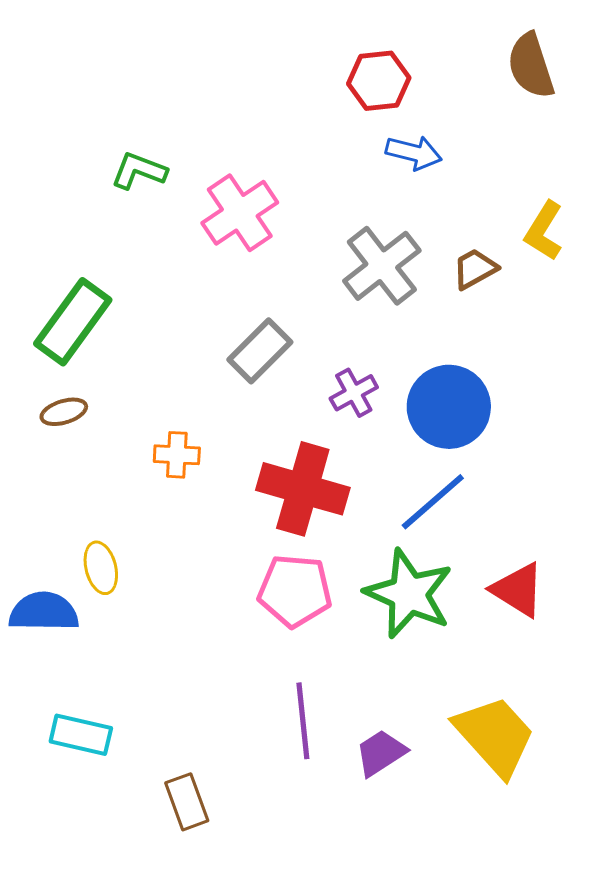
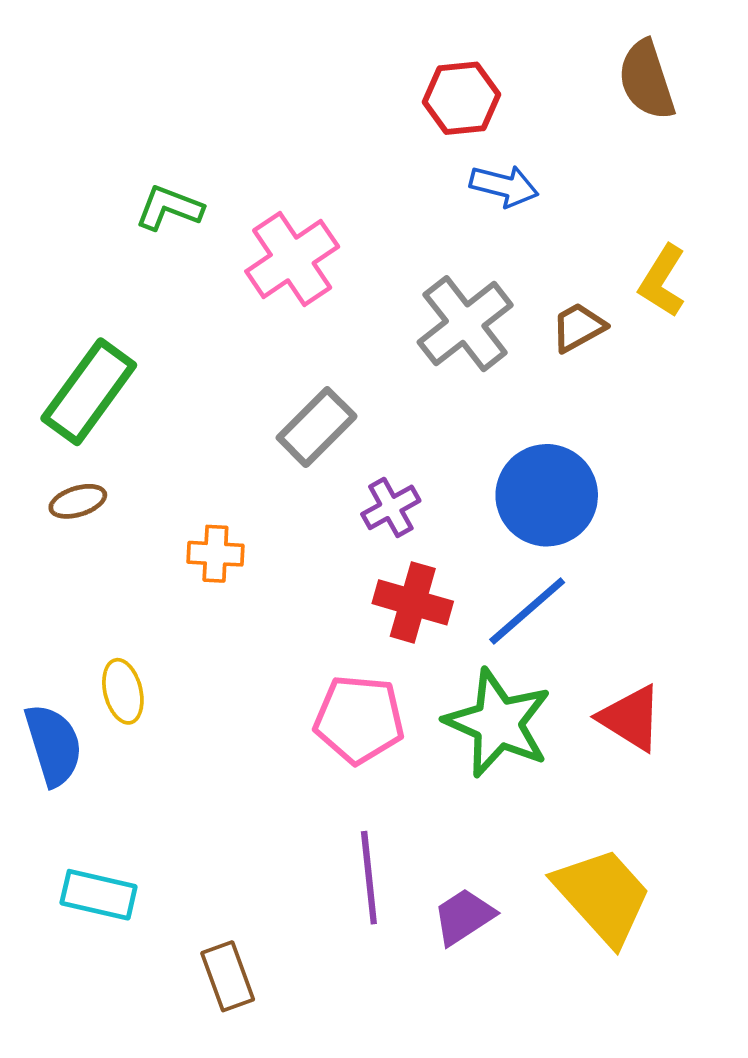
purple cross: (354, 393) -> (391, 507), moved
red cross: (303, 489) -> (413, 602), moved, size x0.7
blue semicircle: (44, 612) -> (53, 745), turned 72

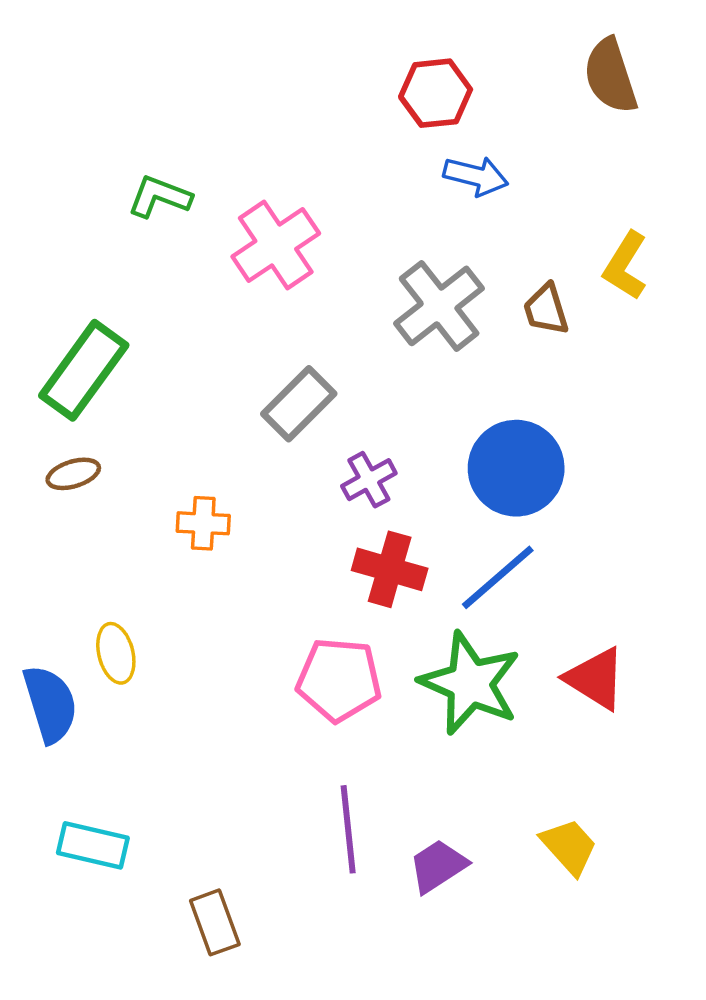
brown trapezoid: (578, 327) -> (546, 309), turned -78
yellow trapezoid: (603, 896) -> (569, 847), size x0.6

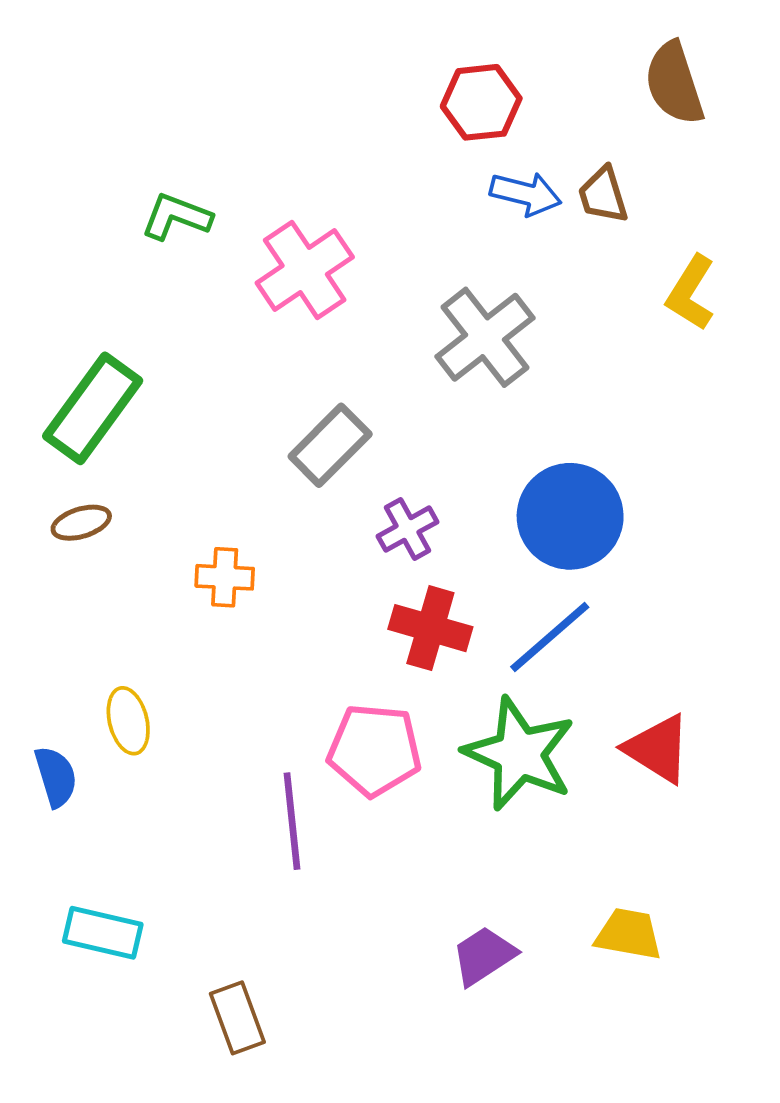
brown trapezoid: (546, 309) -> (603, 195), moved
blue semicircle: (50, 704) -> (56, 777), size x0.7
purple line: (348, 829) -> (292, 821), moved
yellow trapezoid: (569, 847) -> (628, 934), turned -38

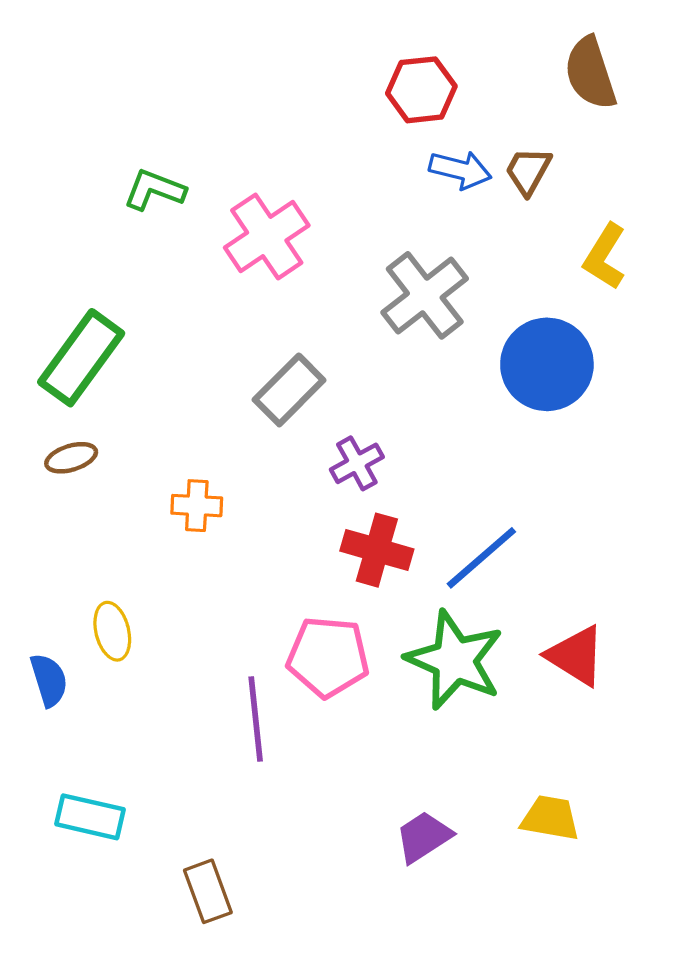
brown trapezoid: (603, 195) -> (528, 171), turned 46
blue circle: (570, 516) -> (547, 364), moved

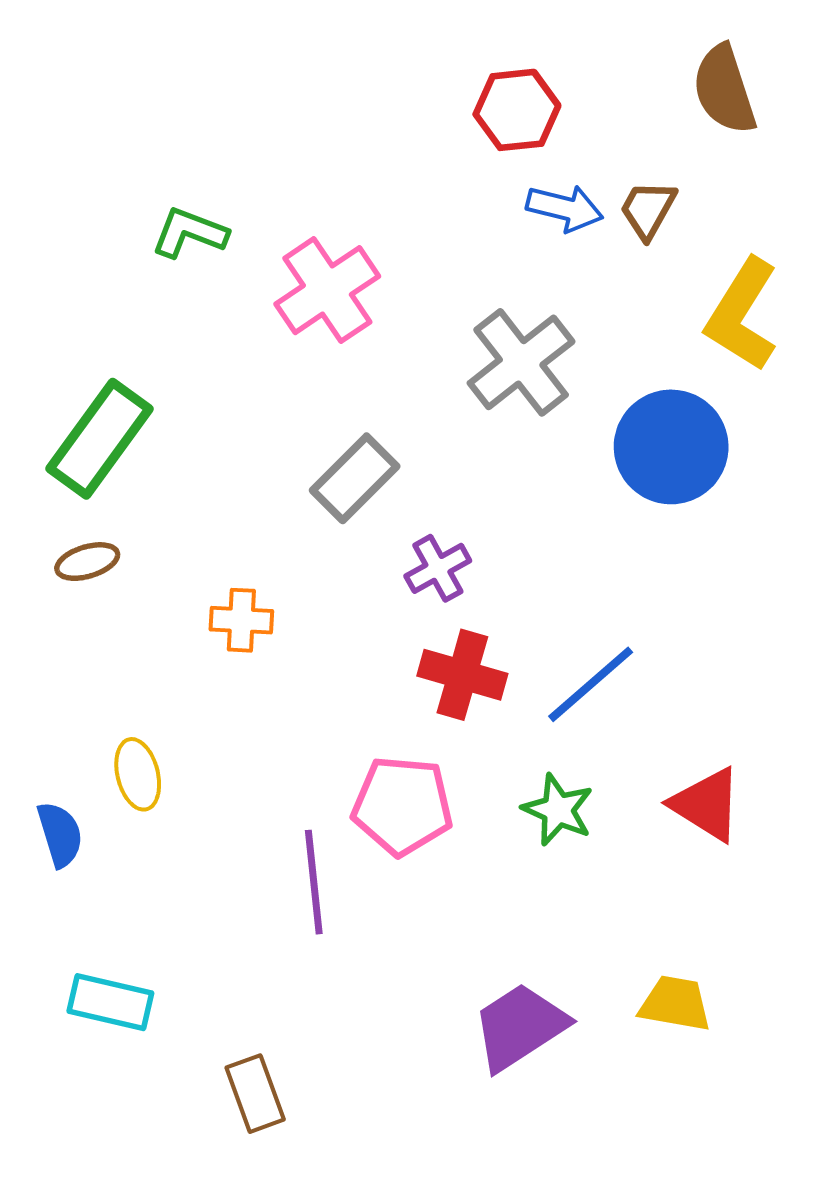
yellow L-shape: (605, 257) -> (742, 315), size x1.4
green star: (455, 660) -> (558, 810), size x0.6
purple trapezoid: (424, 837) -> (520, 1027), size x1.4

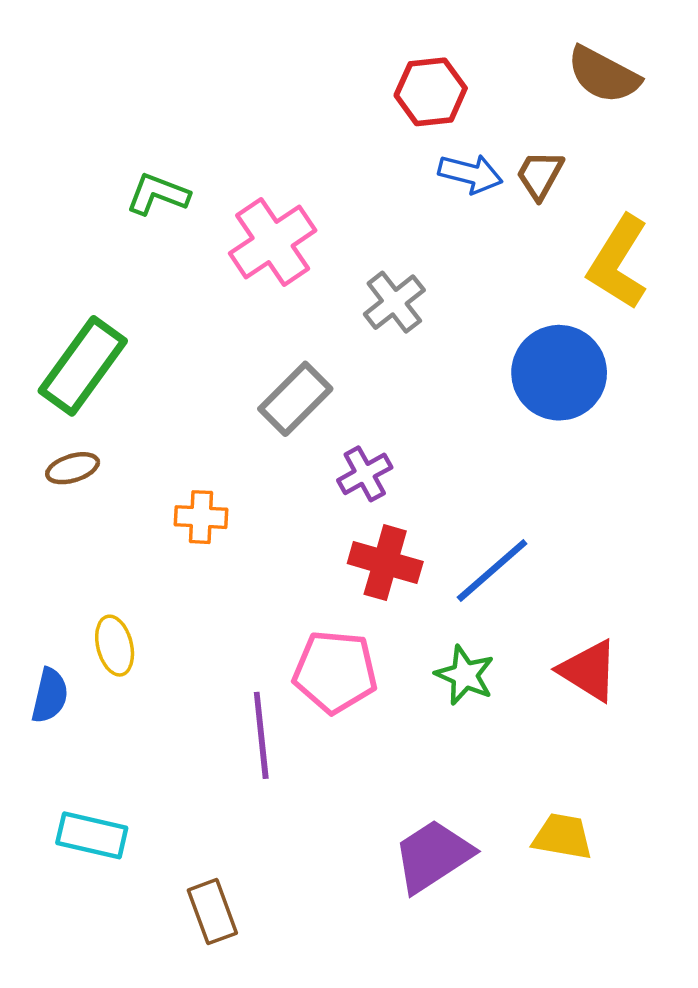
brown semicircle: (724, 90) -> (603, 75), turned -44
gray cross: (521, 362) -> (394, 302), moved, size x0.7
blue semicircle: (60, 834) -> (50, 696), turned 30

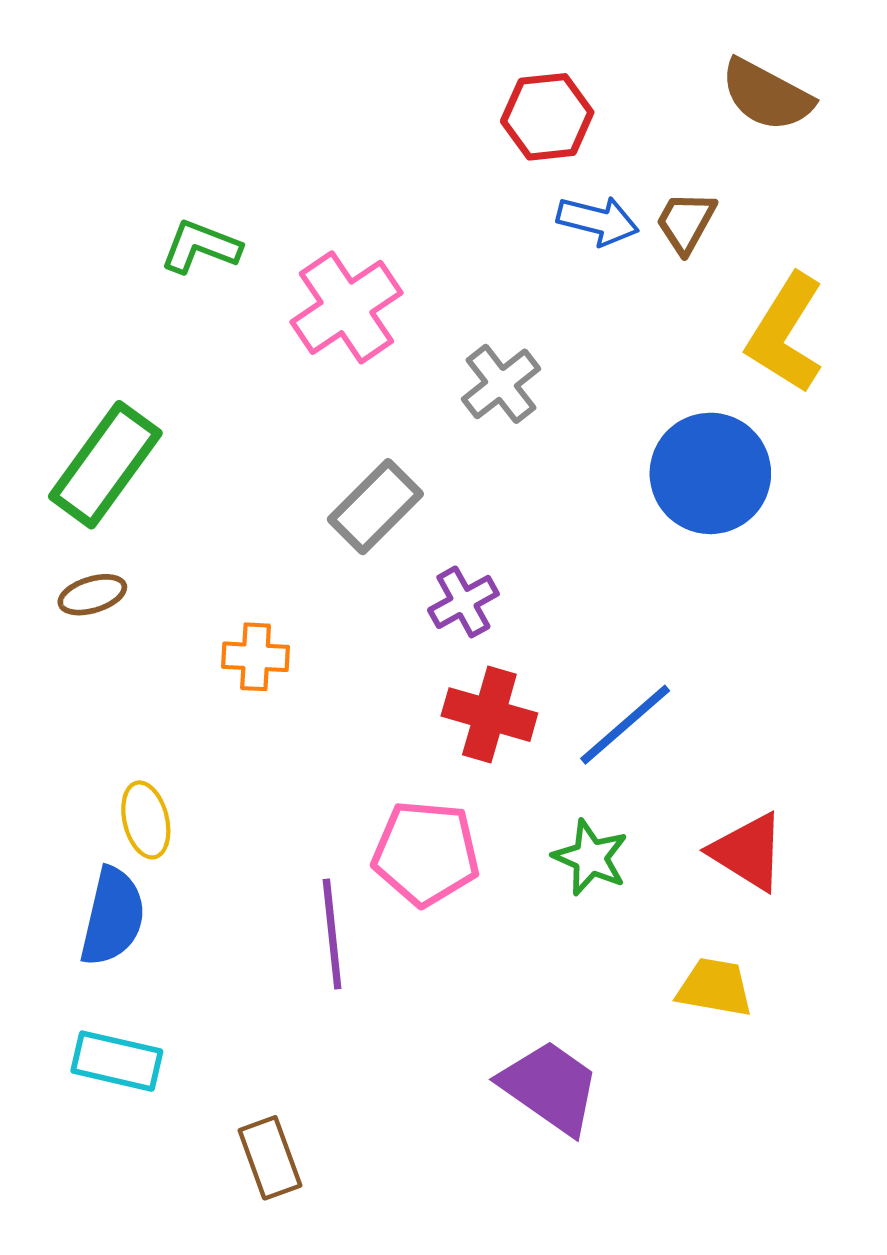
blue semicircle: (50, 696) -> (113, 917), moved, size x1.4
yellow trapezoid: (563, 837) -> (715, 987), moved
purple trapezoid: (433, 856) -> (550, 1087), turned 68

